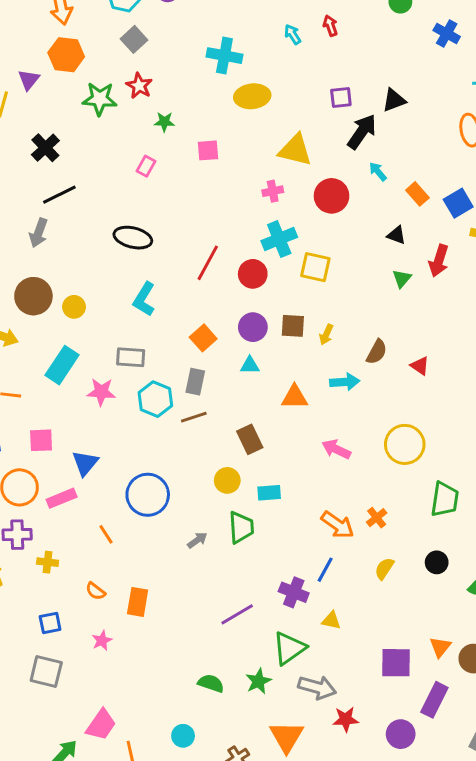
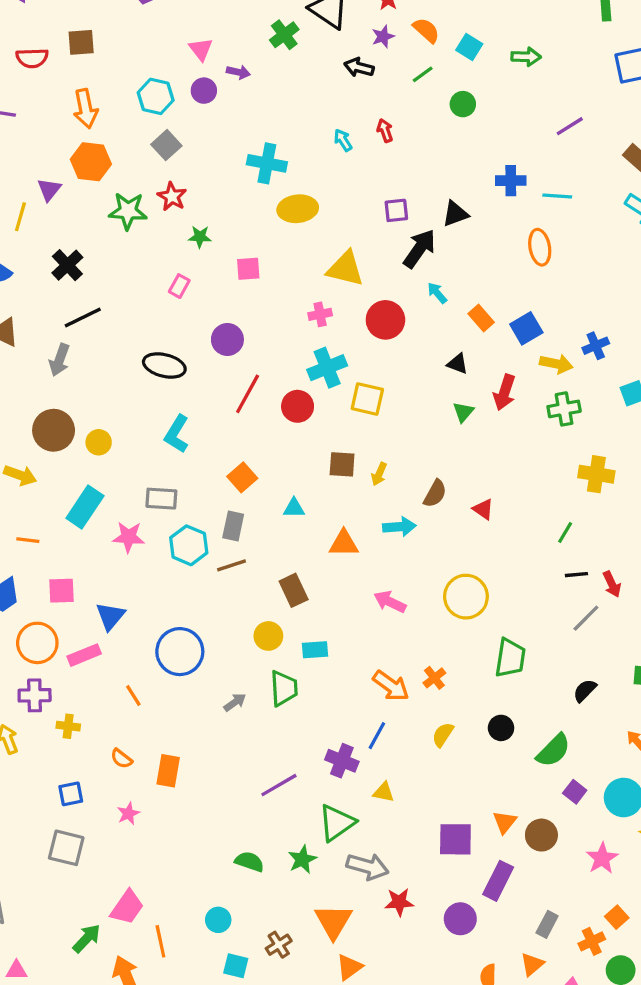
blue cross: (447, 34) -> (511, 181), moved, turned -30
purple circle: (253, 327) -> (227, 339), moved

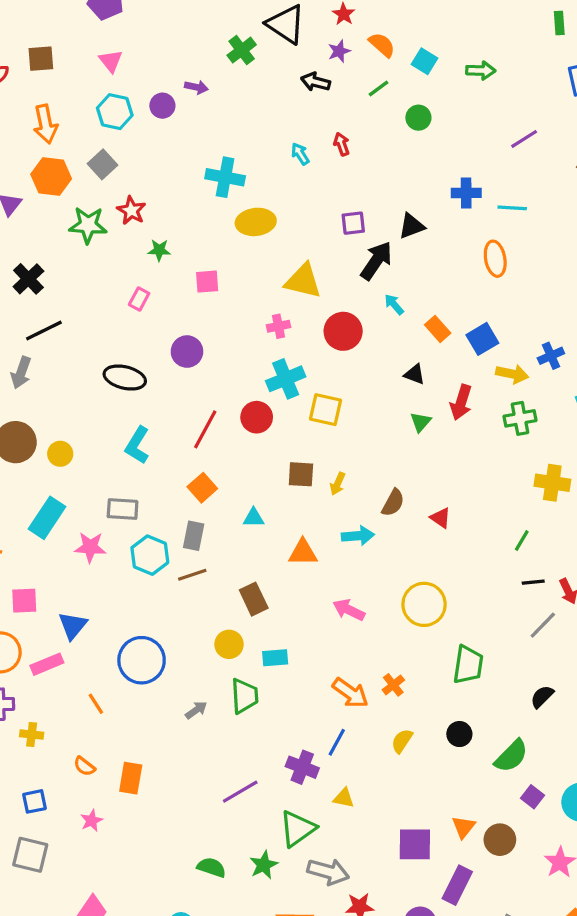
pink triangle: (201, 49) -> (111, 61), moved
gray square: (166, 145) -> (103, 164), moved
red line: (248, 394) -> (205, 429), moved

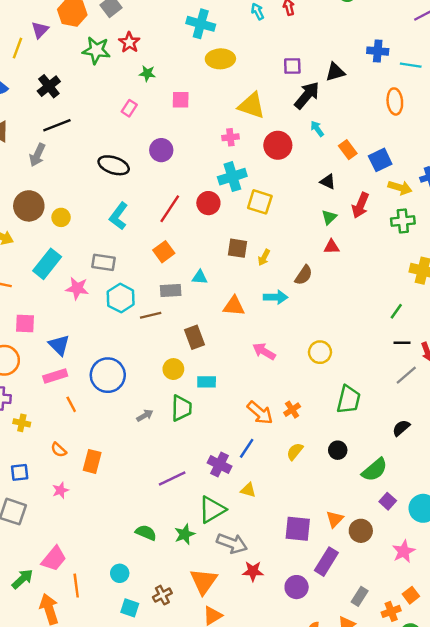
red triangle: (441, 518) -> (332, 247), moved, turned -42
gray rectangle: (194, 536) -> (171, 291), moved, turned 70
yellow circle: (424, 604) -> (320, 352), size x0.7
blue triangle: (73, 626) -> (59, 345), turned -30
pink rectangle: (47, 664) -> (55, 376), moved

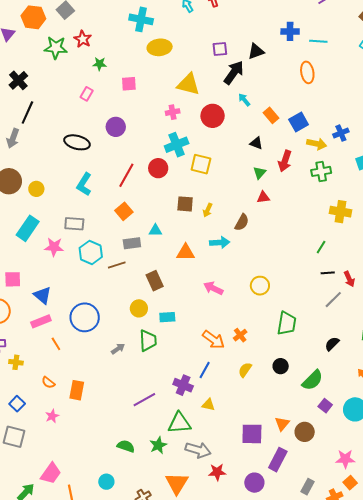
black line: (57, 125) -> (27, 112), turned -40
blue square: (20, 472) -> (17, 404), turned -35
green triangle: (212, 510) -> (179, 423), turned 30
pink star: (404, 551) -> (345, 459), moved, turned 30

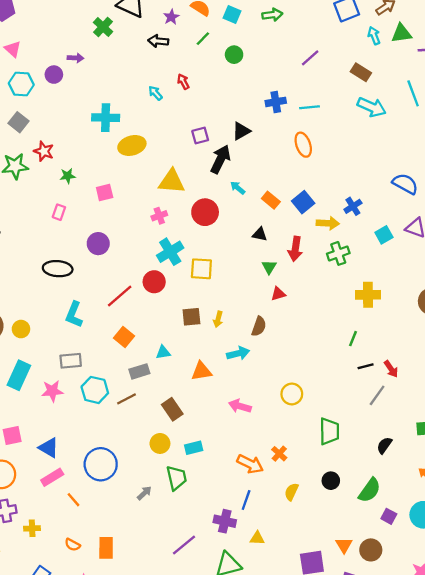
red line: (126, 175) -> (120, 296), turned 30

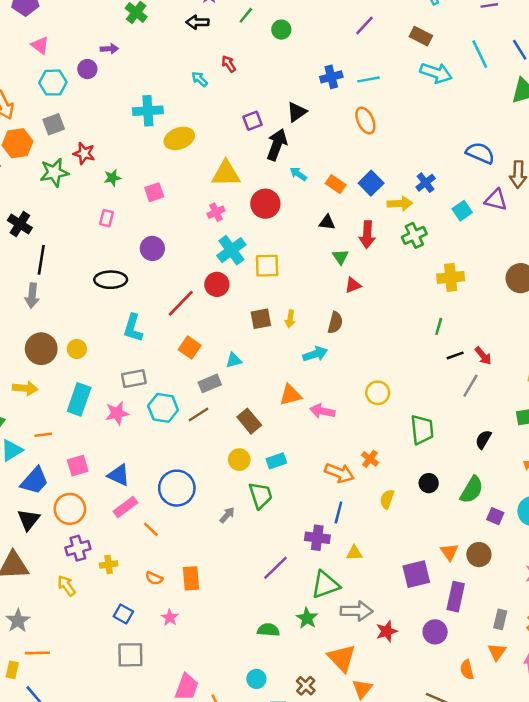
gray square: (19, 122) -> (54, 124), turned 36
orange triangle: (201, 371) -> (290, 395), moved

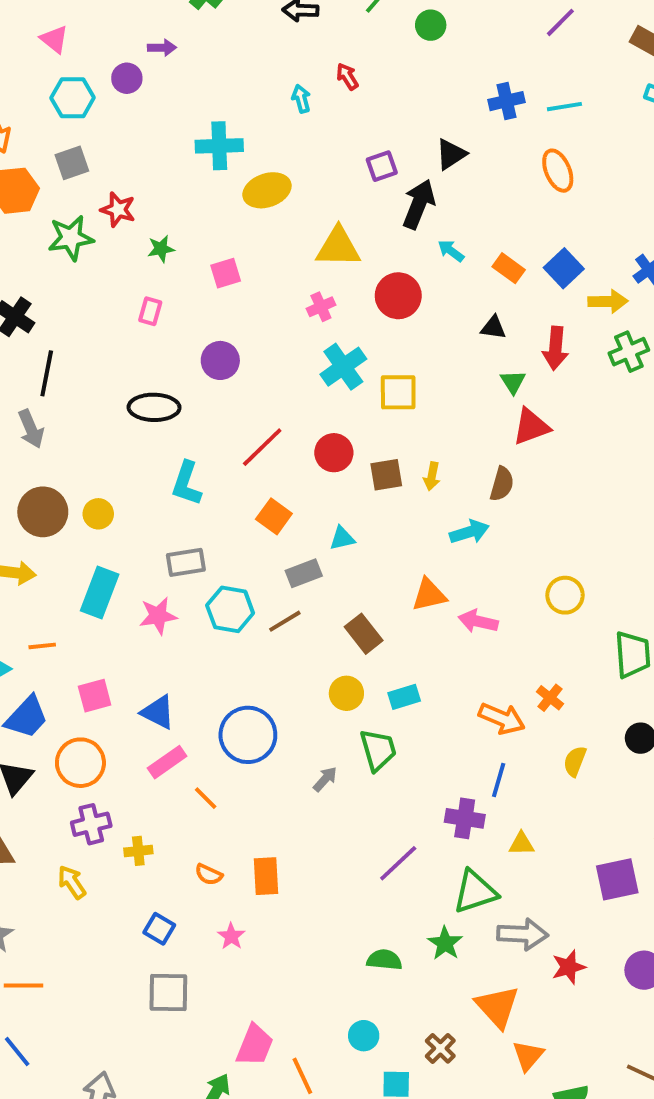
cyan arrow: (200, 79) -> (301, 99), turned 30
red circle: (217, 284) -> (334, 453), moved
red triangle: (353, 285) -> (531, 427), size x1.5
gray arrow: (32, 296) -> (31, 429), turned -30

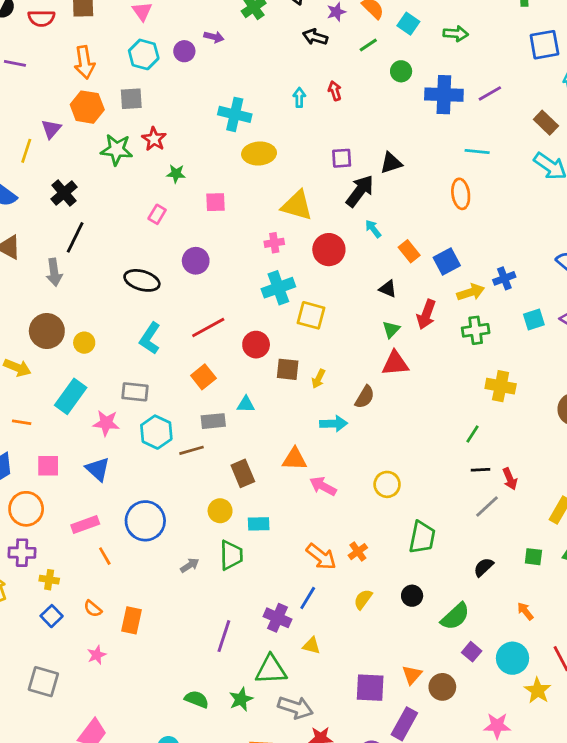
blue cross: (506, 101) -> (444, 95), moved, size x1.5
yellow arrow: (608, 301) -> (471, 292), turned -32
blue triangle: (158, 712) -> (98, 469), moved
purple line: (398, 863) -> (224, 636), turned -44
blue square: (159, 929) -> (52, 616), moved

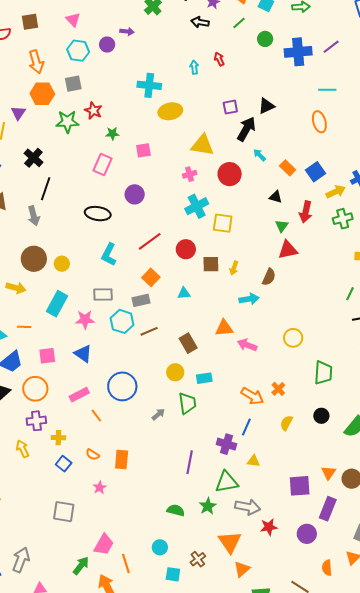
pink rectangle: (157, 214) -> (103, 165), size x1.5
gray rectangle: (213, 421) -> (141, 300), moved

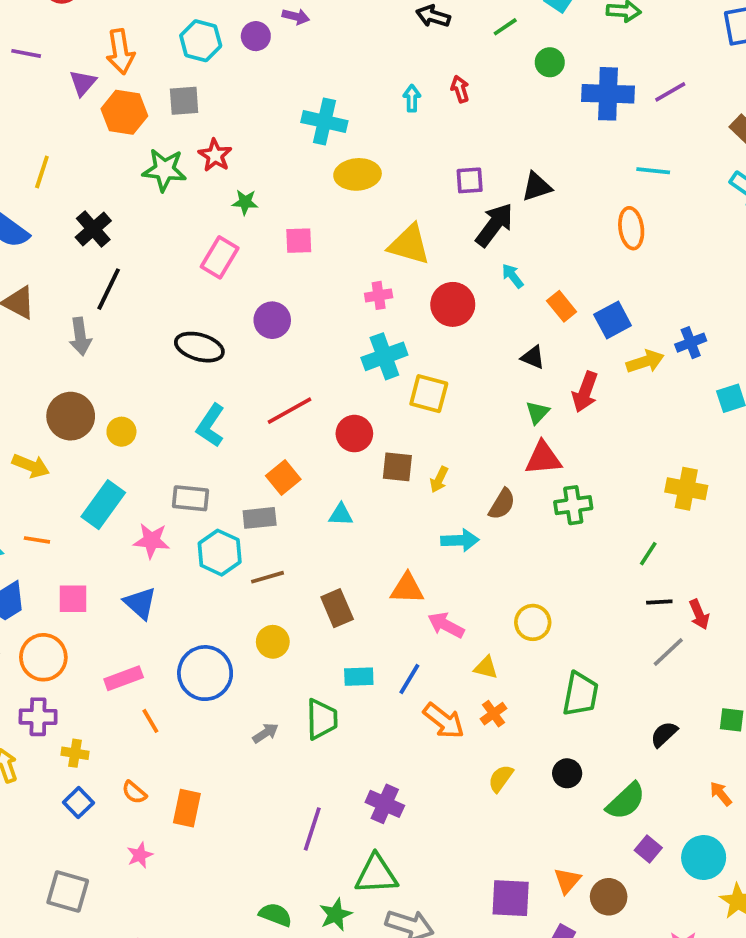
purple triangle: (18, 113) -> (83, 83), moved
green cross: (343, 219) -> (573, 505), moved
yellow circle: (175, 372) -> (273, 642), moved
blue line: (246, 427) -> (409, 679), moved
yellow triangle: (254, 461) -> (486, 668), moved

